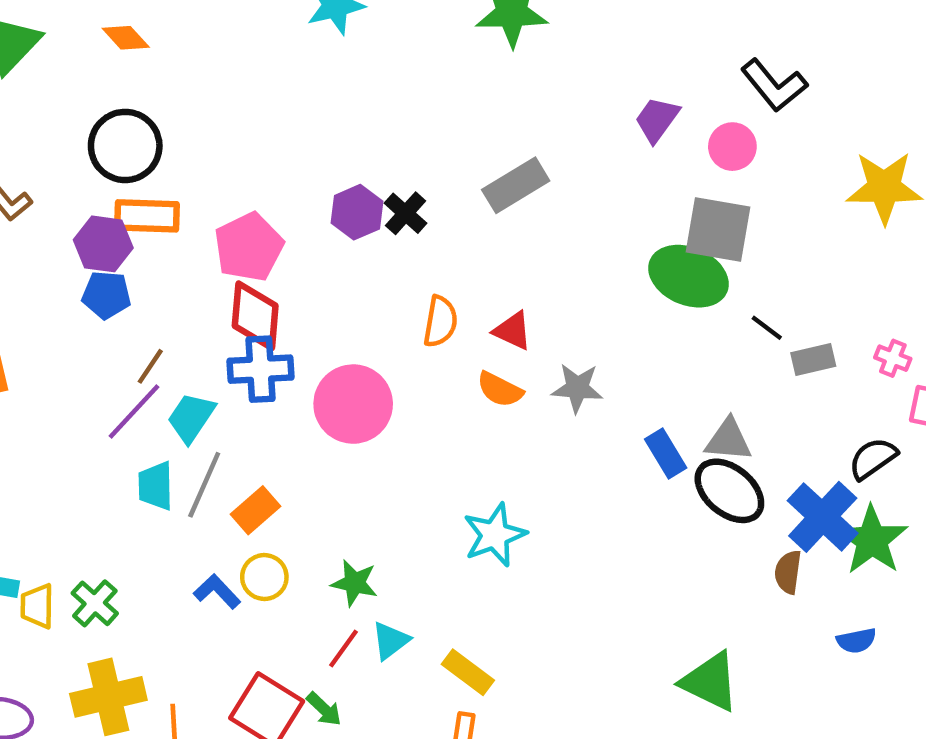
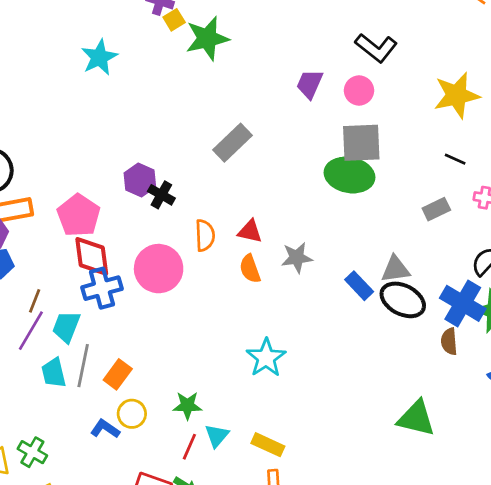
black cross: (406, 213) -> (161, 195), moved
black line: (767, 328) -> (455, 159), moved
orange semicircle: (500, 389) -> (250, 269), turned 56
pink circle: (353, 404) -> (159, 269), moved

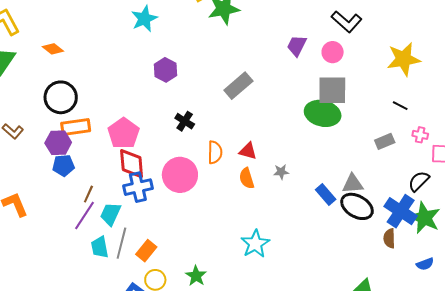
purple hexagon: (140, 180) -> (165, 70), moved
gray star: (297, 258) -> (281, 172), size x0.7
green star: (187, 405) -> (196, 276), turned 30

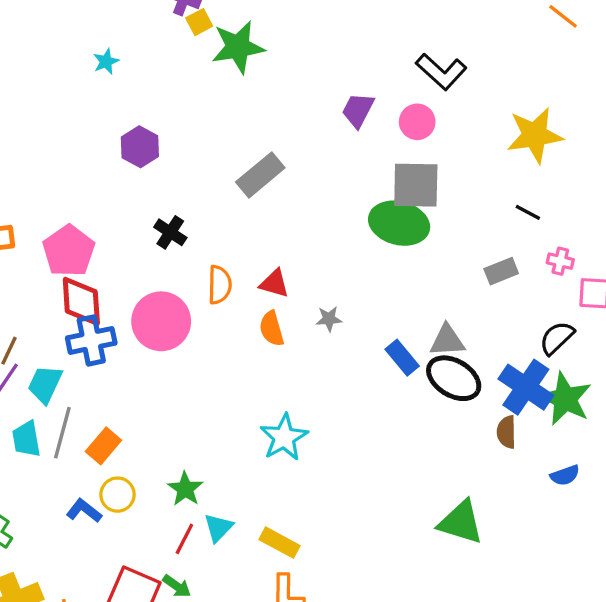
cyan star: (144, 19) -> (106, 61), size x0.6

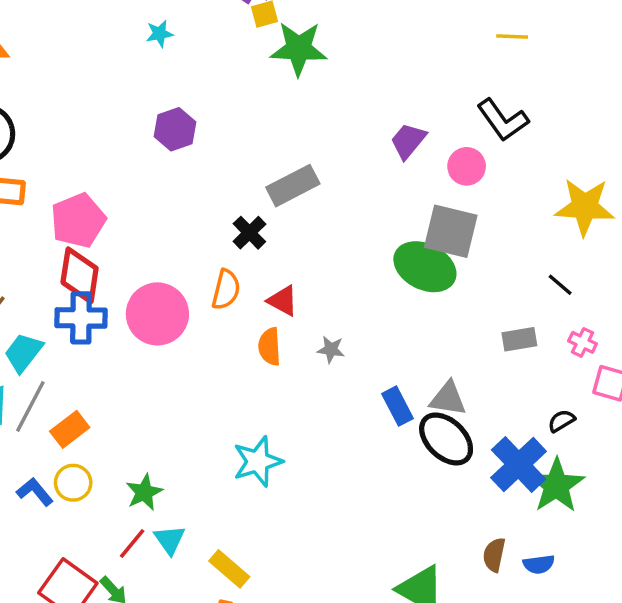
black cross: (170, 232) -> (249, 233), moved
black semicircle: (557, 338) -> (561, 421), size x0.7
brown semicircle: (506, 432) -> (494, 555), moved
cyan triangle: (218, 528) -> (170, 540), turned -32

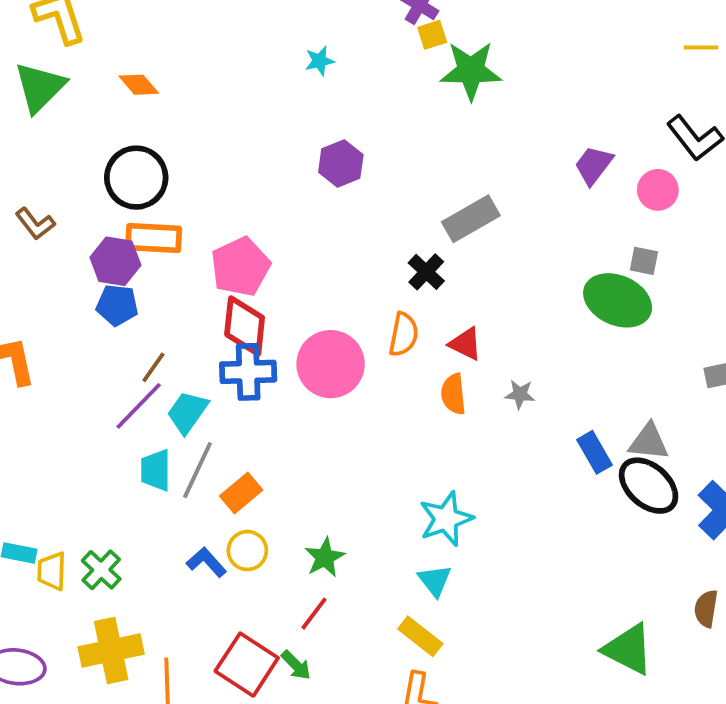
gray square: (451, 231) -> (644, 261), size x0.5
cyan triangle: (170, 540) -> (435, 581), moved

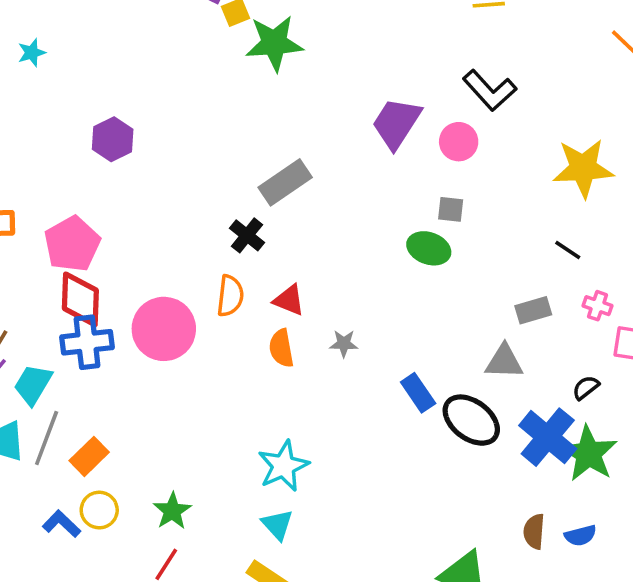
cyan star: (320, 61) -> (32, 53), moved
purple hexagon: (341, 164) -> (113, 139), moved
purple trapezoid: (594, 165) -> (396, 123), size x1.4
green ellipse: (618, 300) -> (429, 248), size x0.7
gray triangle: (649, 442) -> (504, 362), moved

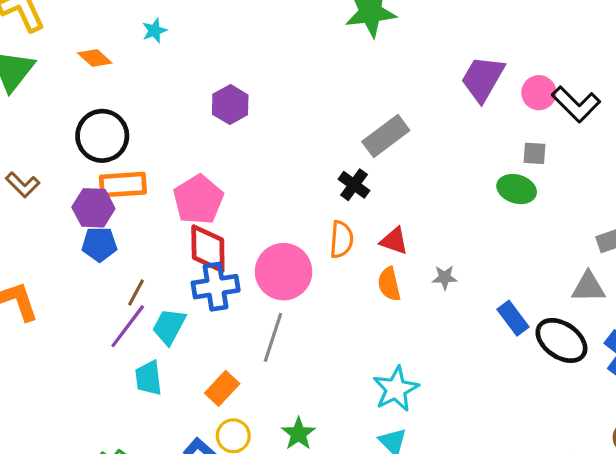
black L-shape: (490, 90) -> (576, 104), moved
gray line: (47, 438) -> (273, 337), moved

